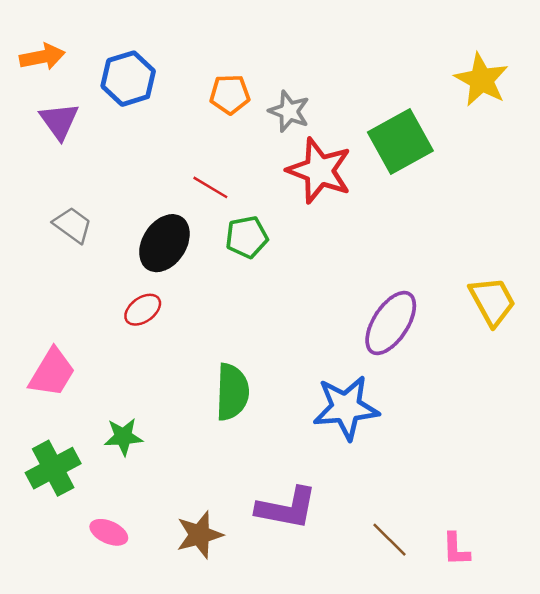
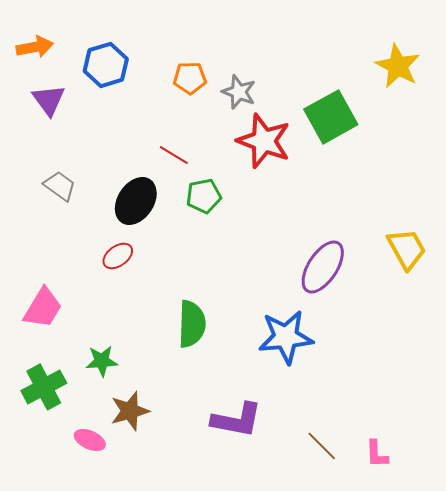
brown star: (200, 535) -> (130, 411), moved

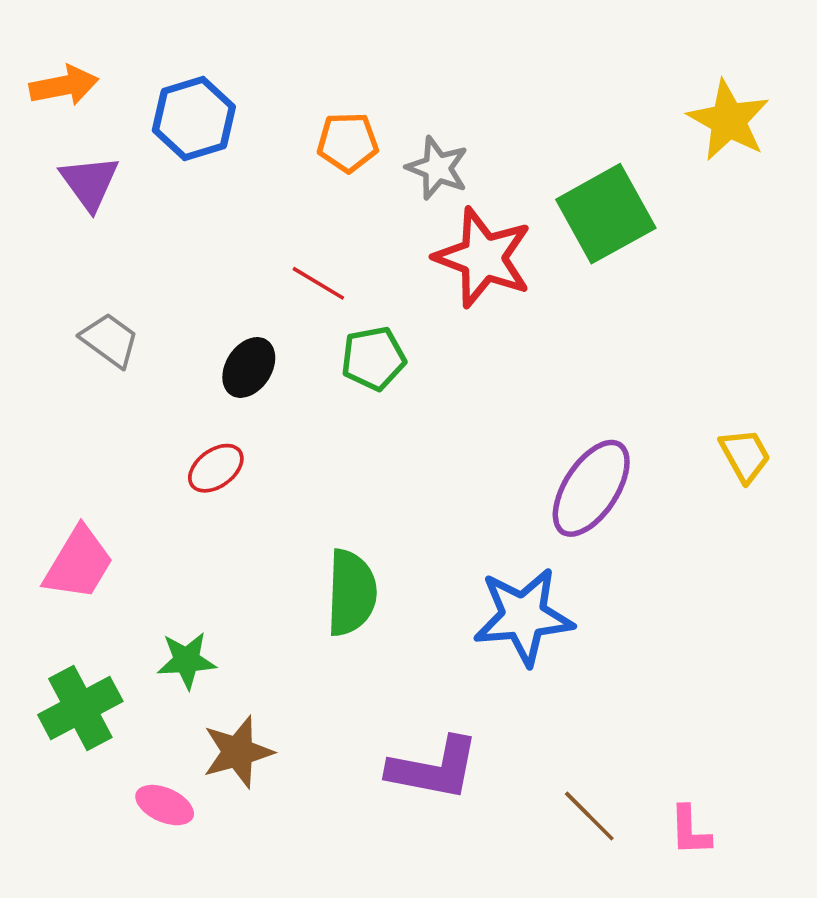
black ellipse: (136, 201) -> (249, 367), size x0.7
yellow trapezoid: (407, 249) -> (745, 455), size x0.7

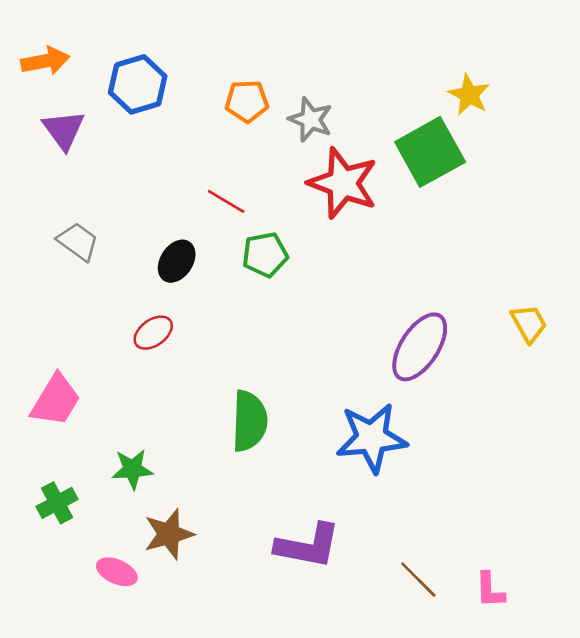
yellow star: (728, 120) -> (469, 95), moved, size x0.7
green cross: (80, 708) -> (57, 503), size x0.7

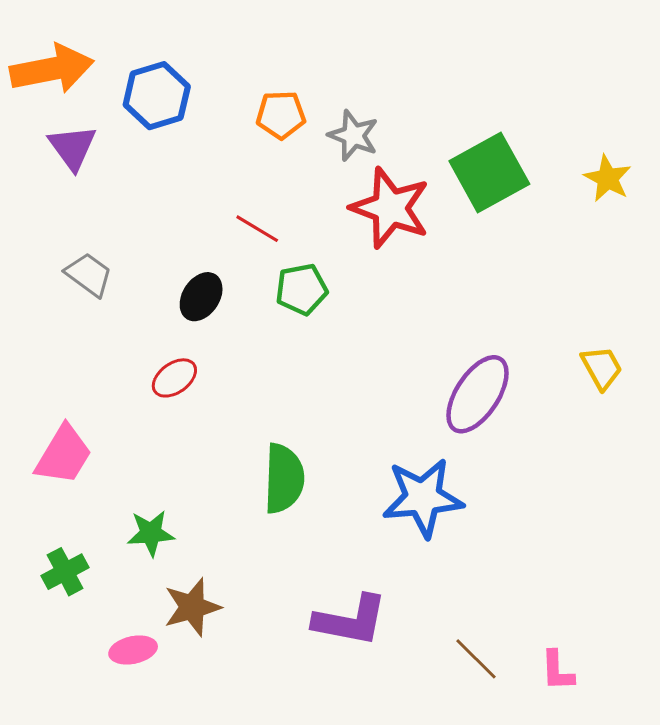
orange arrow: (45, 61) -> (52, 69), size x1.5
yellow star: (469, 95) -> (608, 178), moved
pink ellipse: (117, 572) -> (133, 650), turned -36

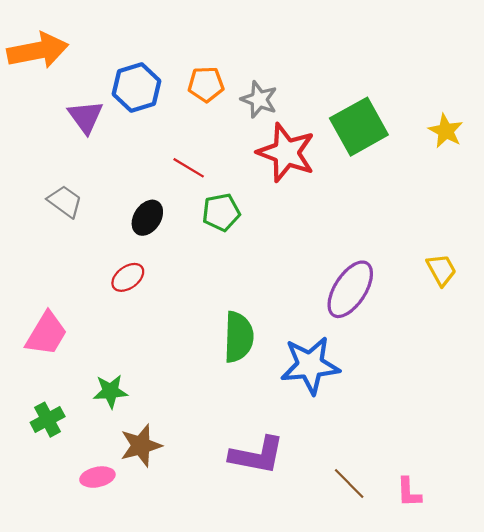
blue hexagon: (157, 96) -> (137, 87), moved
purple triangle: (72, 147) -> (86, 117), moved
green semicircle: (284, 479) -> (238, 337), moved

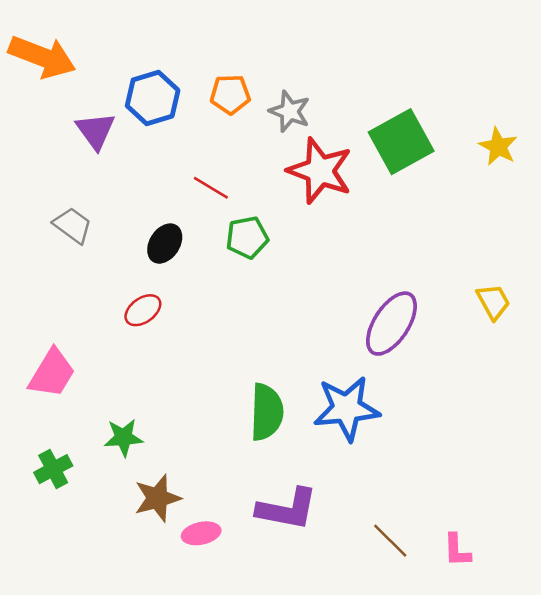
orange arrow: (38, 51) -> (42, 57), turned 32
green semicircle: (238, 337) -> (267, 412), moved
pink ellipse: (97, 477) -> (201, 533), moved

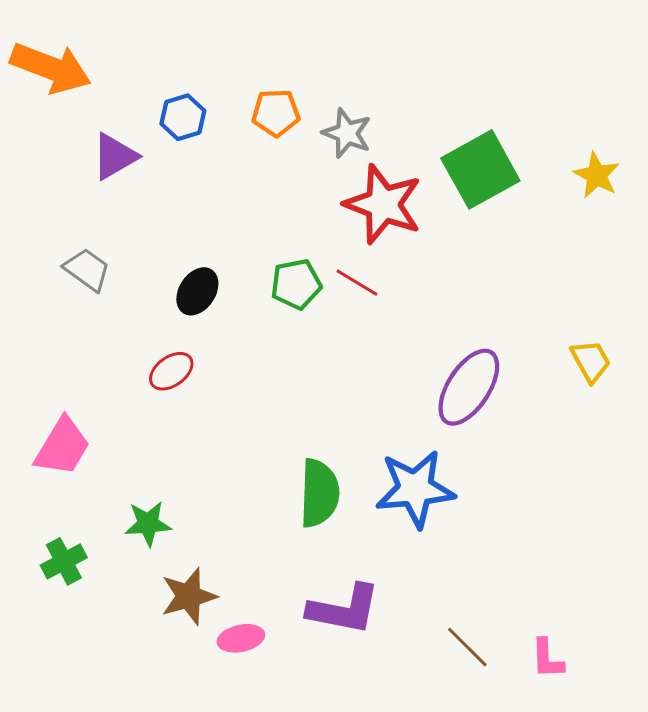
blue hexagon: (153, 98) -> (183, 117), size x0.7
purple triangle: (96, 131) -> (115, 156), turned 36
red line: (211, 188) -> (357, 283), moved

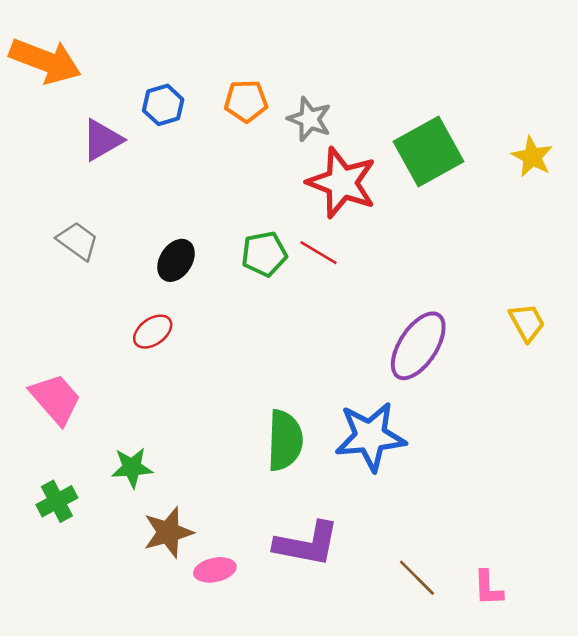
pink trapezoid: (62, 447) -> (56, 399), turned -72

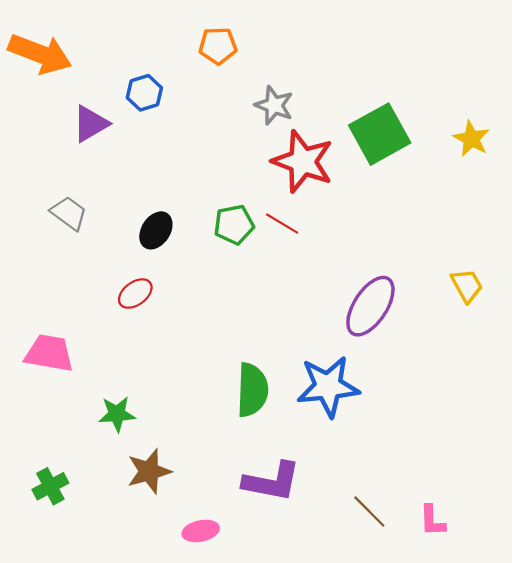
orange pentagon: (246, 101) -> (218, 46), moved
pink trapezoid: (56, 399) -> (49, 353), turned -39
green cross: (57, 501) -> (50, 486), moved
pink ellipse: (215, 570) -> (201, 531), moved

